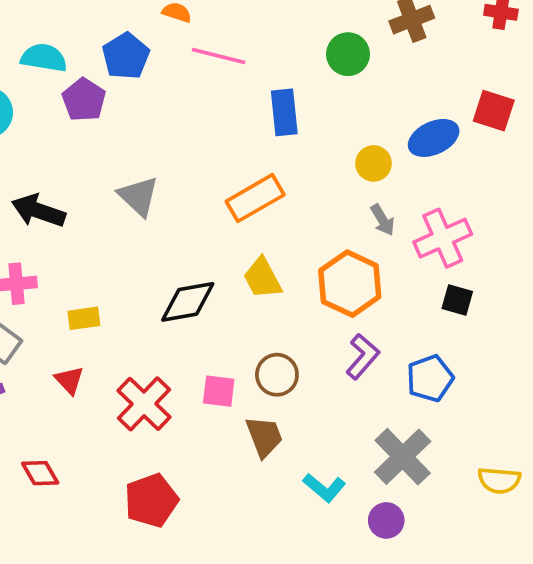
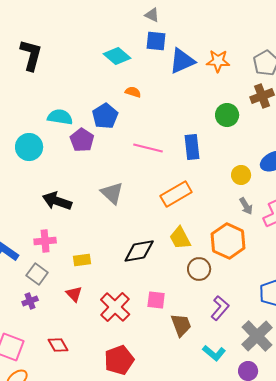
pink line: (219, 56) -> (148, 148), moved
purple L-shape: (363, 357) -> (220, 308), moved
brown circle: (277, 375) -> (199, 269), moved

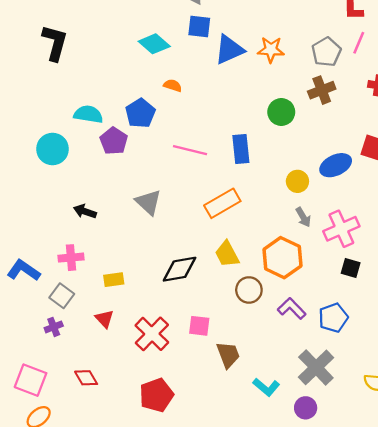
black arrow: (57, 201) -> (85, 211), size x0.7
purple L-shape: (220, 308) -> (292, 308), moved, turned -85

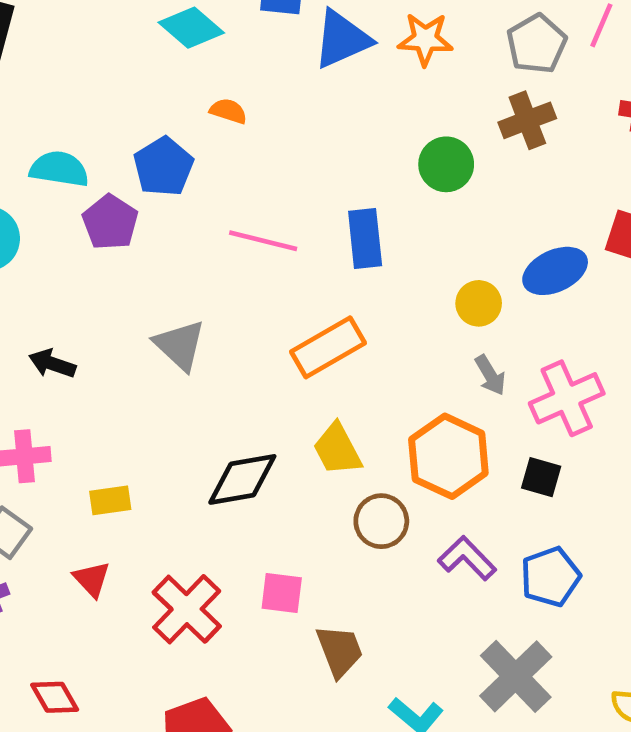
black square: (351, 268) -> (541, 477), moved

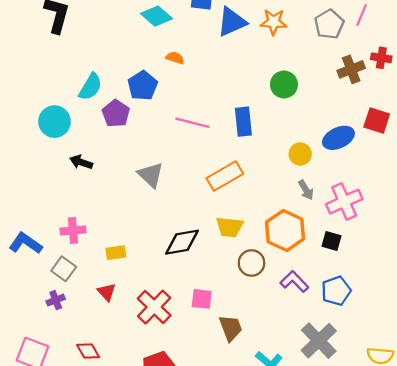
brown cross: (527, 120) -> (351, 69), moved
cyan semicircle: (59, 169) -> (90, 87), turned 112
black arrow: (52, 364) -> (81, 162), moved
yellow trapezoid: (337, 449) -> (229, 227), turned -56

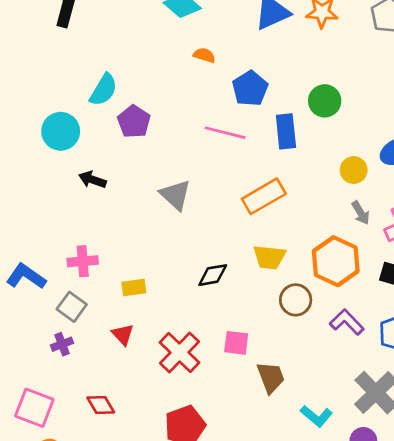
green circle: (284, 84) -> (325, 101), moved
blue pentagon: (143, 86) -> (250, 88), moved
black diamond: (182, 242) -> (213, 275), size x0.7

